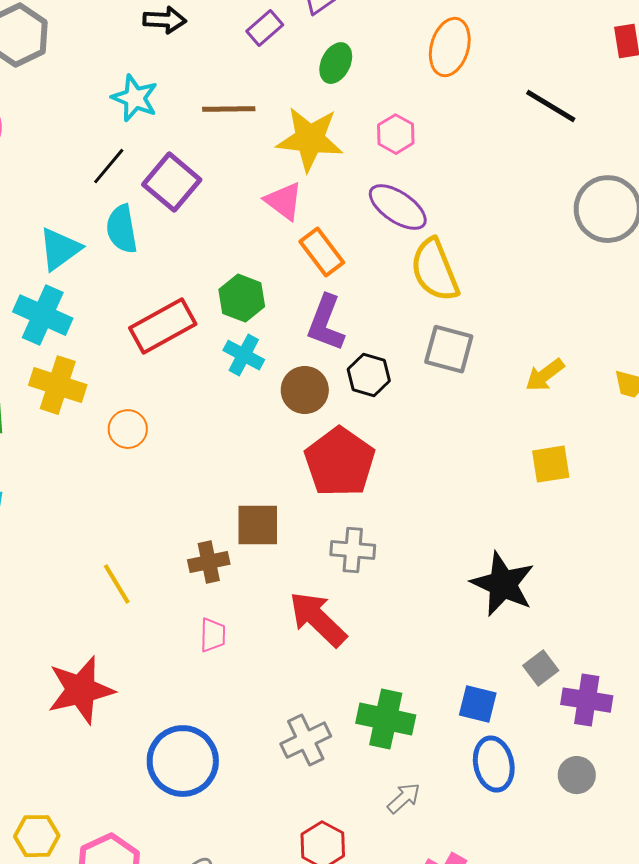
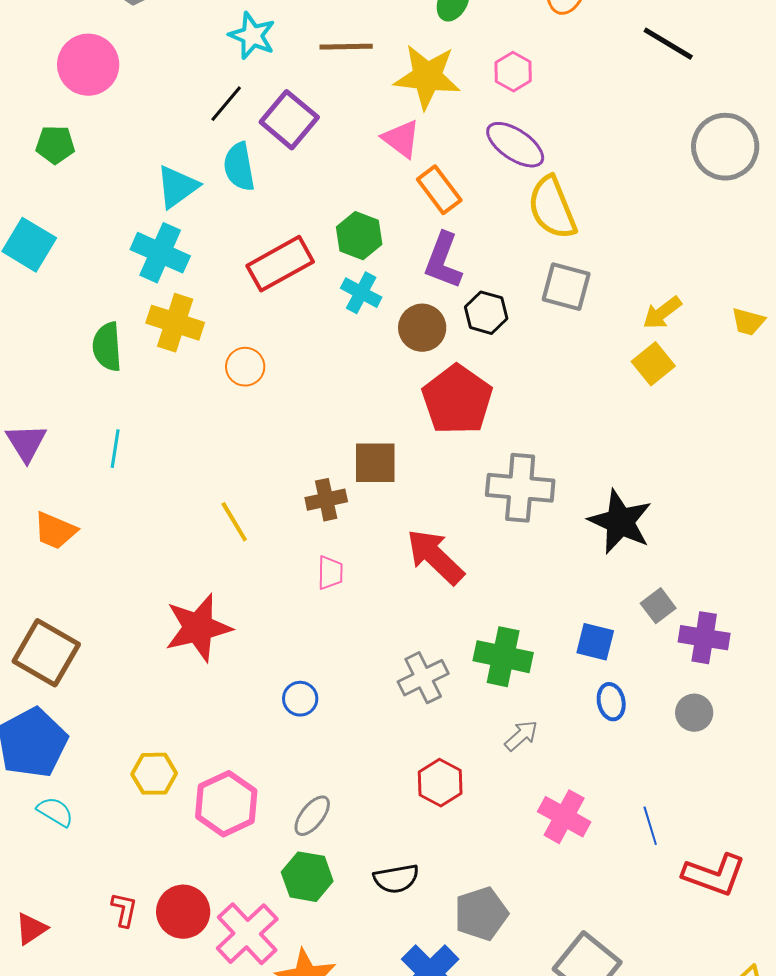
yellow square: (551, 464) -> (653, 364), moved, turned -30
gray cross: (353, 550) -> (520, 488), moved, size x1.5
blue circle: (183, 761) -> (300, 699), size x0.5
blue ellipse: (494, 764) -> (611, 702), size x0.7

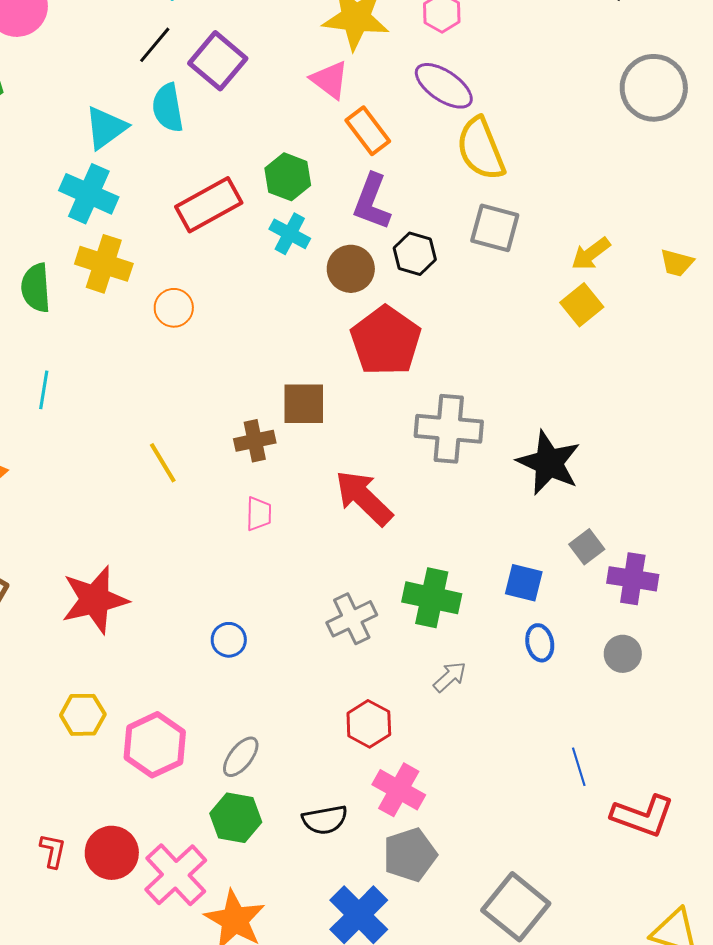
red star: (198, 628) -> (95, 600), moved
pink cross: (564, 817) -> (399, 790), moved

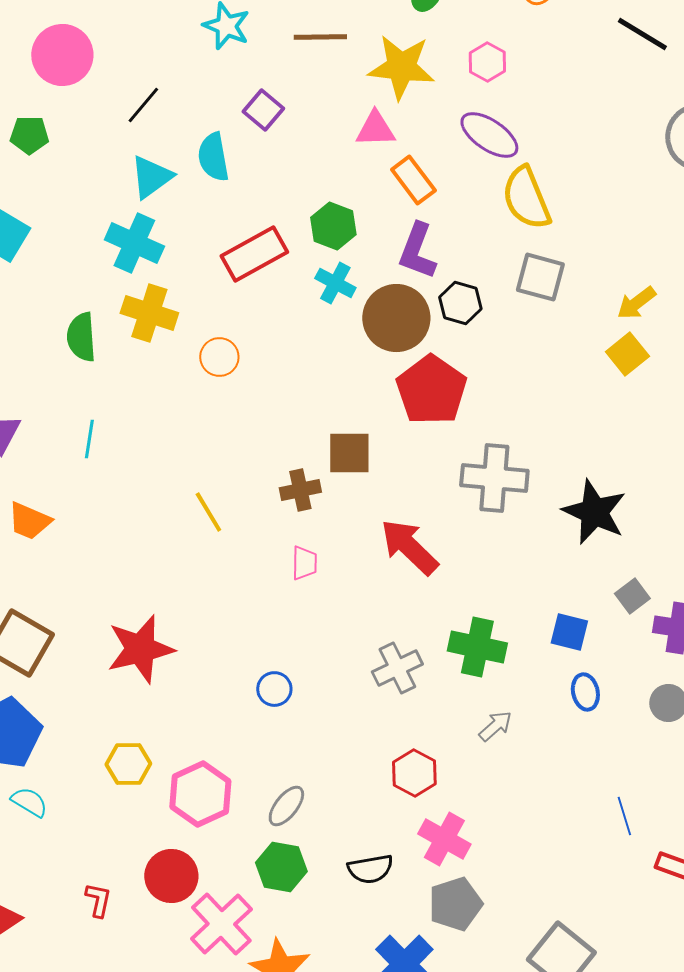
black line: (155, 45) -> (143, 105), moved
purple square: (218, 61) -> (263, 110), size x0.7
pink triangle: (330, 80) -> (375, 129), turned -39
brown circle: (351, 269) -> (396, 318), size x1.4
red circle: (112, 853) -> (171, 876), moved

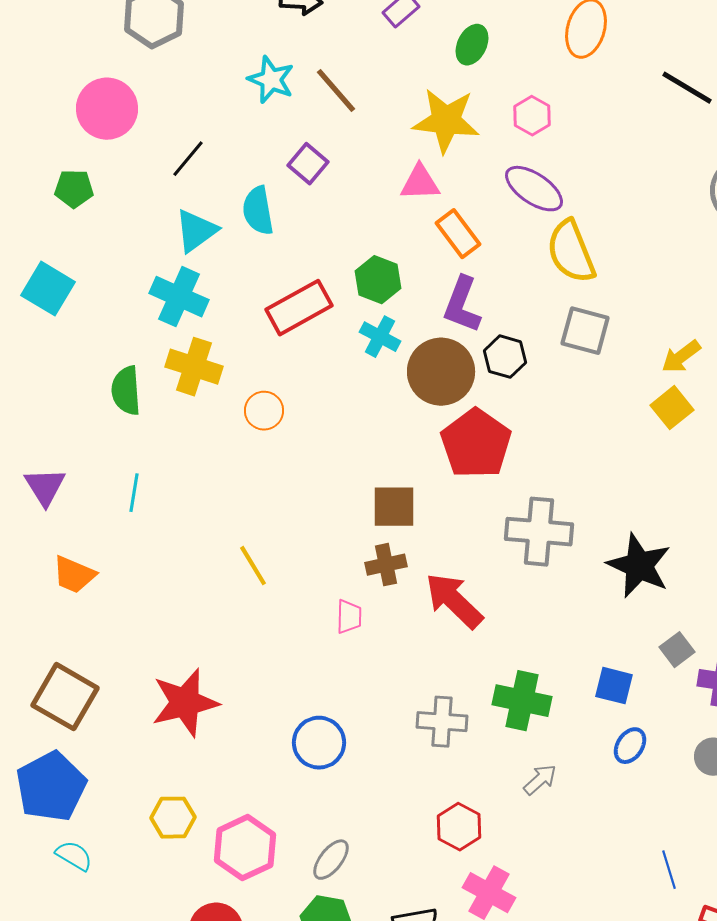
brown line: (320, 37) -> (336, 91), moved, turned 50
brown cross: (300, 490) -> (386, 565), moved
gray cross: (397, 668) -> (442, 722), turned 30
blue circle: (274, 689) -> (319, 743), size x1.5
blue ellipse: (585, 692) -> (630, 746), turned 45

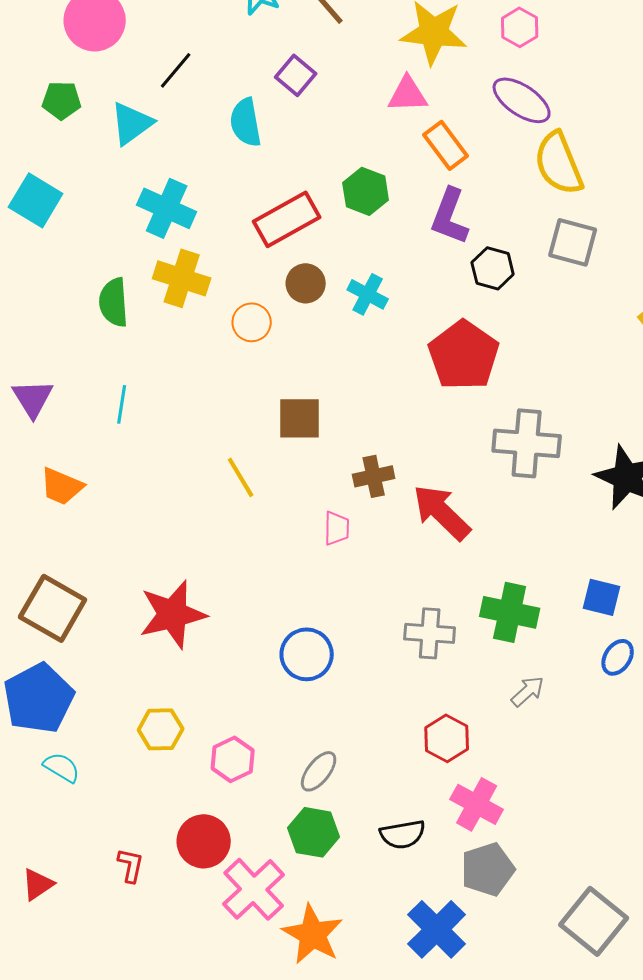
cyan triangle: (196, 231) -> (132, 123), moved
cyan cross: (380, 337) -> (368, 294), moved
brown circle: (441, 372) -> (306, 283), moved, size x0.6
brown square: (394, 507) -> (300, 418), moved
pink hexagon: (245, 848) -> (233, 759), size x0.7

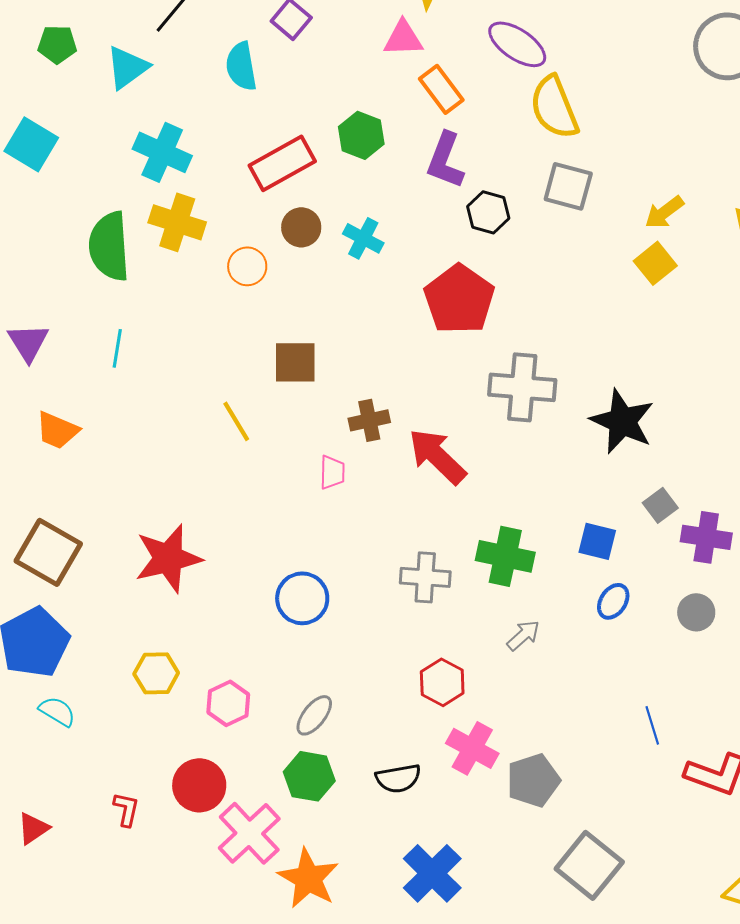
green semicircle: (114, 302) -> (109, 246), size x1.4
gray pentagon: (488, 869) -> (533, 780), moved

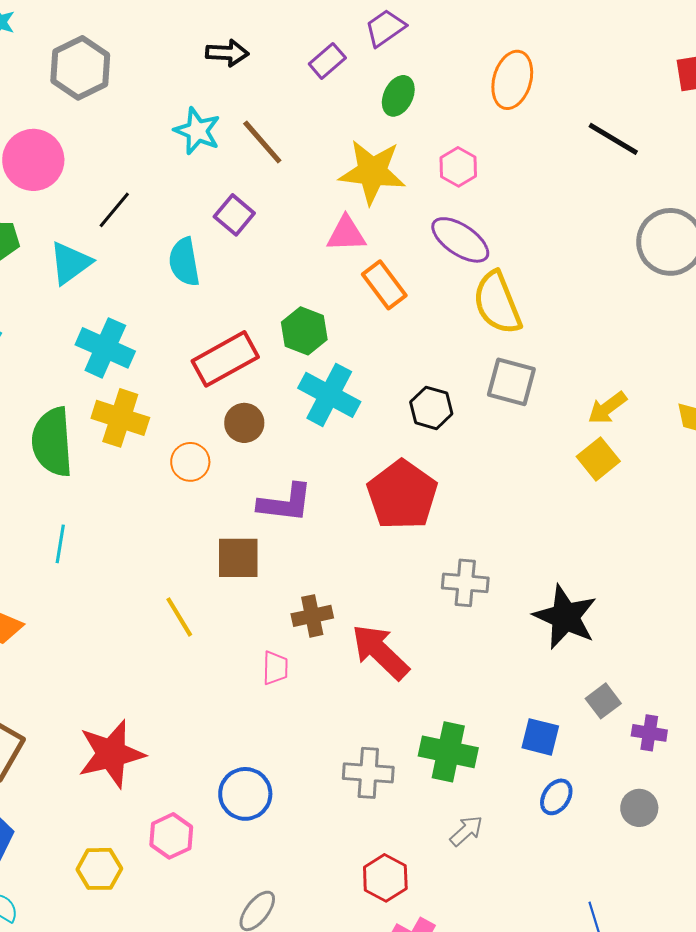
purple L-shape: (445, 160) -> (285, 503), moved, turned -104
cyan cross: (363, 238) -> (329, 395), moved, size x1.5
gray cross: (522, 387) -> (465, 583), size x0.7
purple cross: (706, 537) -> (649, 733), size x0.7
pink hexagon: (228, 703) -> (171, 836), moved

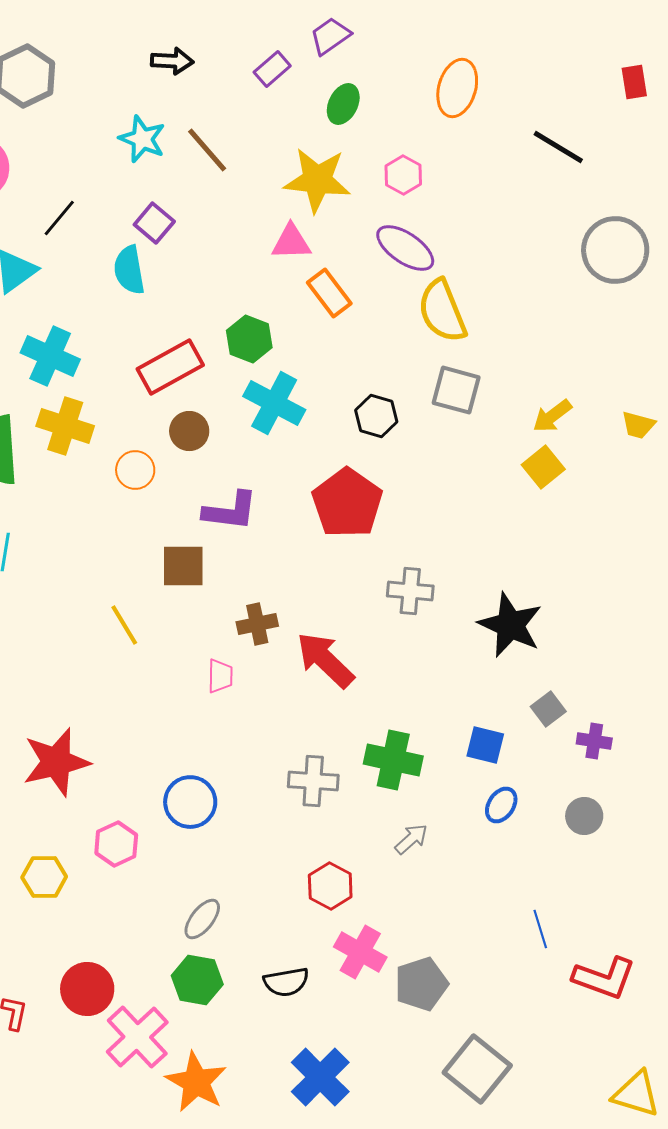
purple square: (234, 215) -> (154, 223), moved

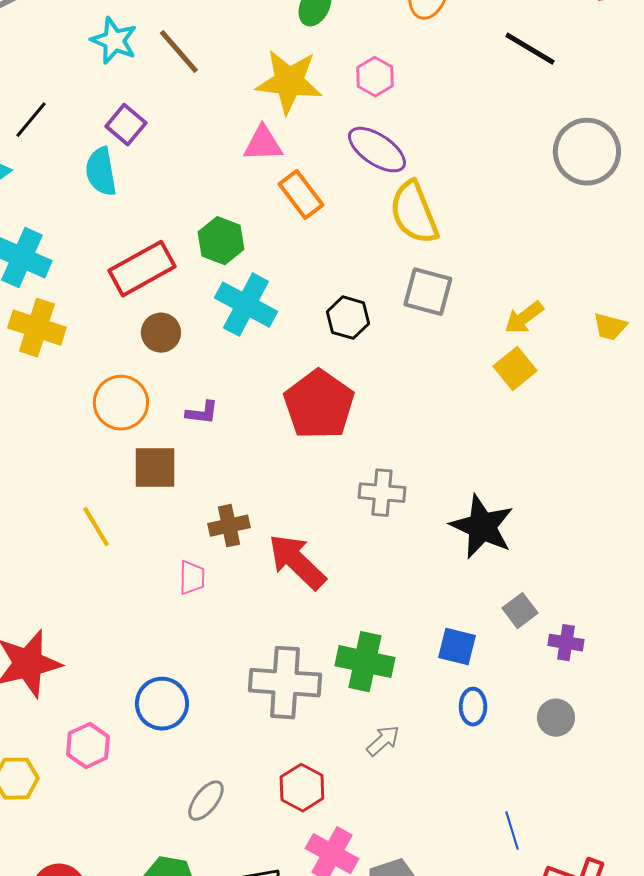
orange circle: (135, 470) -> (121, 403), moved, size x1.4
purple L-shape: (230, 511) -> (202, 413), size x0.6
gray cross: (313, 781) -> (285, 683), size x1.4
blue ellipse: (501, 805) -> (473, 707), turned -33
gray ellipse: (202, 919) -> (206, 801), moved

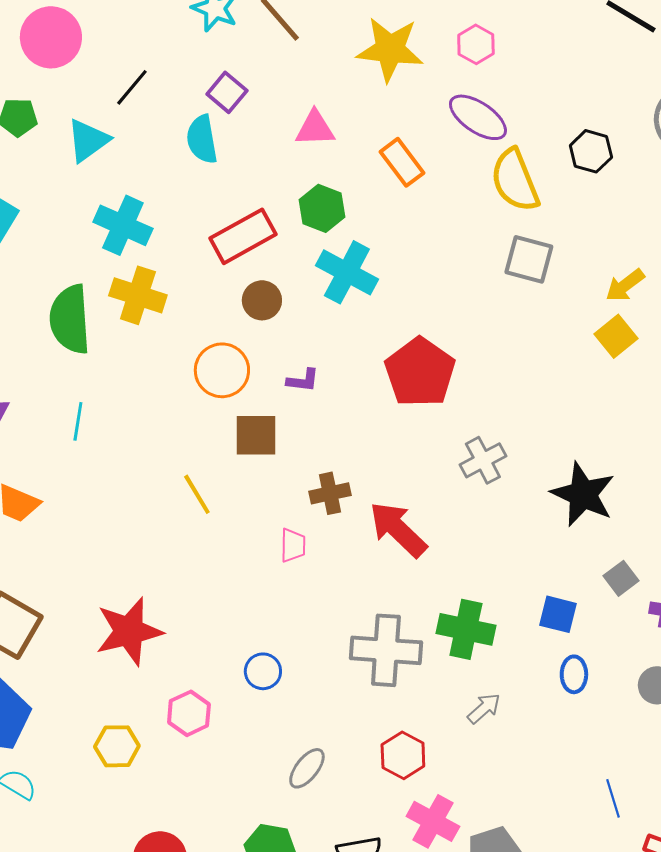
pink triangle: (263, 144) -> (315, 128), moved
black hexagon: (348, 318) -> (591, 151), moved
gray cross: (382, 493) -> (483, 460), turned -33
blue circle: (162, 704) -> (263, 671), size x0.7

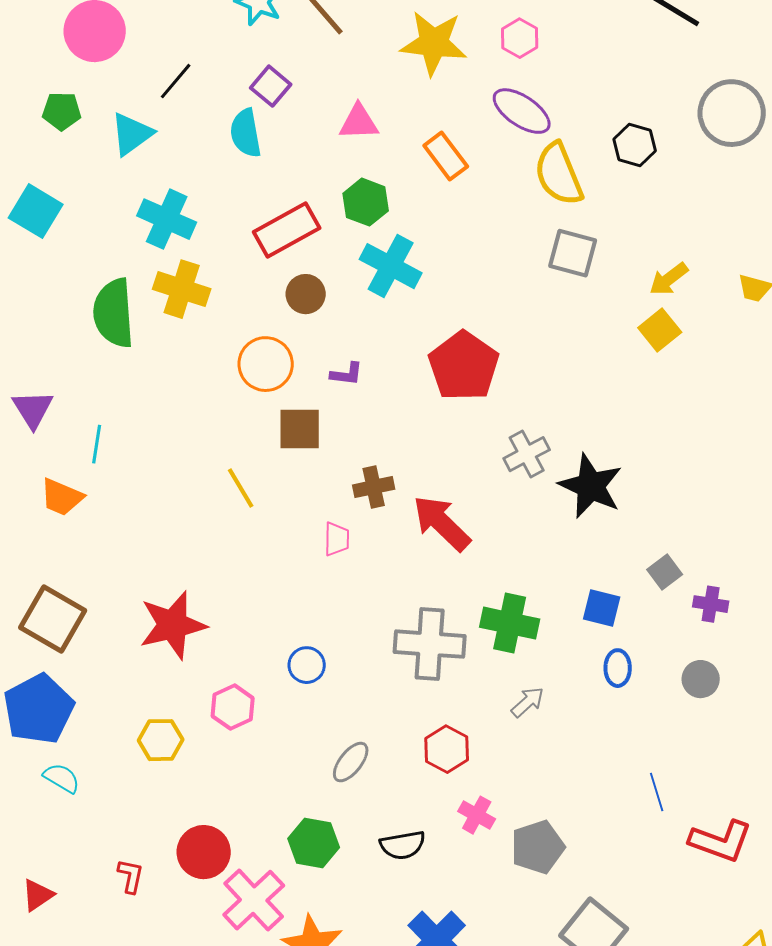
cyan line: (78, 421) -> (97, 444), moved
black star: (583, 494) -> (591, 486), moved
pink cross: (433, 821) -> (477, 815), size x0.7

